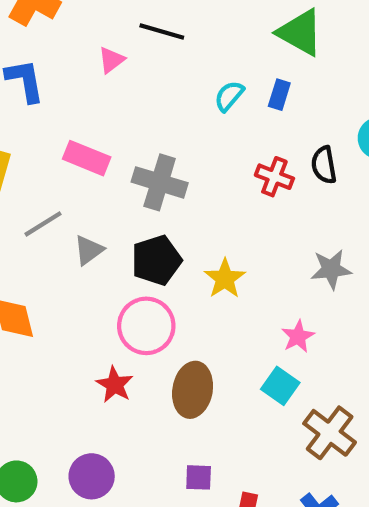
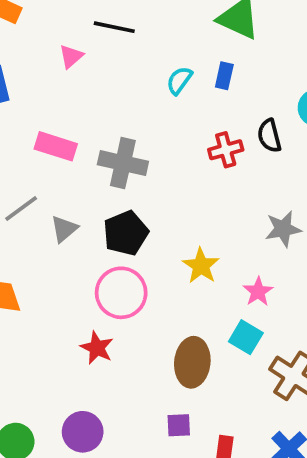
red cross: (274, 177) -> (226, 150), turned -32
yellow star: (225, 279) -> (201, 266), moved
brown ellipse: (193, 390) -> (192, 362), moved

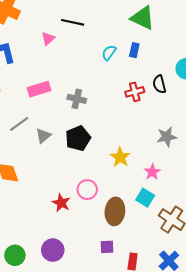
pink rectangle: (56, 146) -> (39, 89), turned -35
gray cross: (123, 163) -> (77, 99), size x0.7
pink circle: (121, 293) -> (87, 190), moved, size x0.7

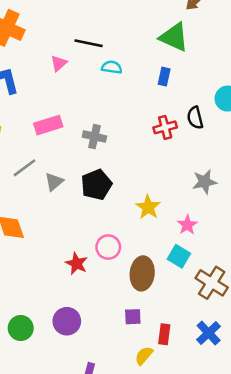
cyan semicircle: (109, 53) -> (112, 67), moved, turned 63

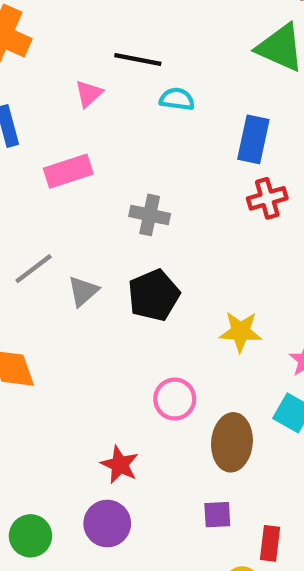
blue rectangle: (164, 77) -> (253, 139), moved, size x1.5
pink rectangle: (48, 125) -> (68, 171), moved
yellow star: (148, 207) -> (240, 332), turned -30
red star: (77, 263) -> (120, 465), moved

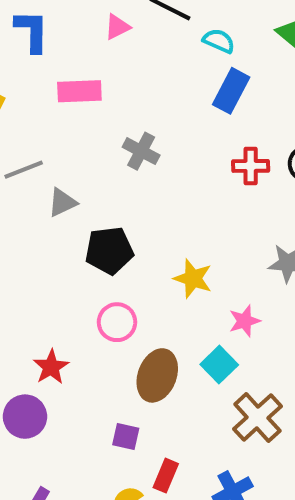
cyan semicircle: (177, 99) -> (219, 41), moved
blue rectangle: (253, 139) -> (231, 91), moved
black pentagon: (154, 295) -> (109, 250), moved

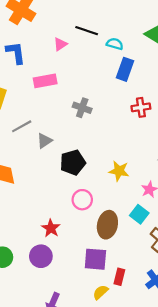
purple square: (126, 436) -> (95, 259), size x1.6

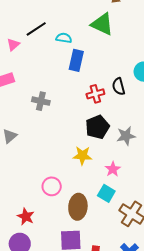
black line: (87, 31) -> (36, 29), turned -45
black pentagon: (73, 162) -> (97, 127), moved

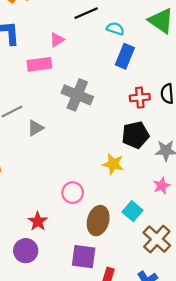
pink triangle: (13, 45) -> (57, 40), moved
gray cross: (41, 101) -> (77, 95), size x1.5
pink star: (113, 169) -> (162, 186), moved

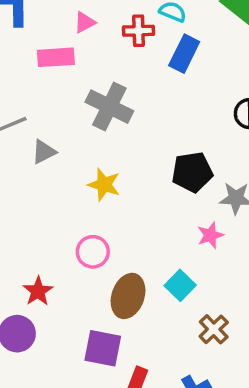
red cross: (140, 98) -> (139, 31), moved
yellow star: (113, 164) -> (104, 185), moved
pink star: (162, 186) -> (210, 235), moved
brown cross: (157, 239) -> (214, 329), size x0.7

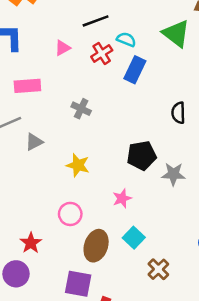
red cross: (139, 31) -> (102, 53), turned -30
pink rectangle: (56, 57) -> (27, 86), moved
gray cross: (109, 107) -> (81, 109), size x0.6
pink star: (210, 235) -> (122, 198), moved

